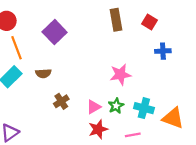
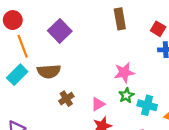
red square: (150, 22) -> (158, 29), moved
brown semicircle: (43, 73) -> (49, 71), size x1.5
green star: (116, 106) -> (126, 95), moved

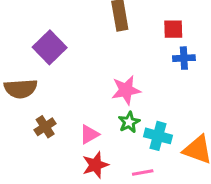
red square: (158, 29) -> (173, 29), turned -32
purple square: (60, 31) -> (50, 47), moved

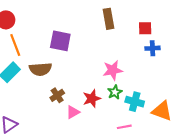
purple square: (50, 47) -> (60, 41), turned -35
pink triangle: (89, 134) -> (73, 112), moved
red star: (95, 165) -> (92, 98), moved

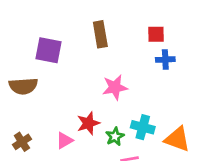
brown rectangle: (109, 19) -> (100, 34), moved
green star: (115, 92) -> (115, 137), moved
brown cross: (57, 95) -> (22, 142), moved

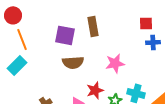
brown rectangle: (100, 34) -> (93, 26), moved
brown semicircle: (23, 86) -> (73, 62), moved

